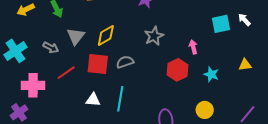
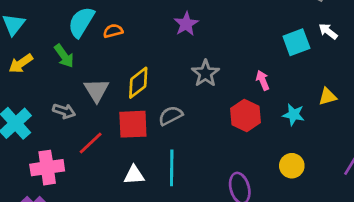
yellow triangle: (245, 65) -> (328, 96), moved

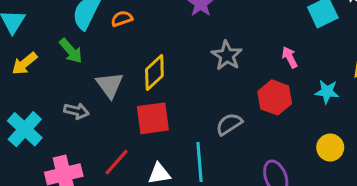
gray semicircle: (171, 116) -> (229, 124), moved
red line: (91, 143) -> (117, 162), moved

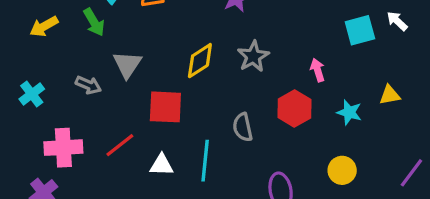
yellow diamond: (154, 73) -> (200, 61), moved
gray semicircle: (229, 124) -> (243, 127), turned -80
cyan cross: (25, 129) -> (32, 94), size x0.7

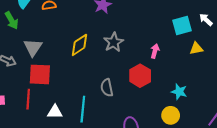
pink arrow: (318, 70) -> (155, 51), turned 32
yellow triangle: (390, 95) -> (196, 48), moved
red square: (165, 107) -> (40, 74), moved
cyan star: (349, 112) -> (179, 92), moved
red line: (120, 145) -> (28, 99), turned -48

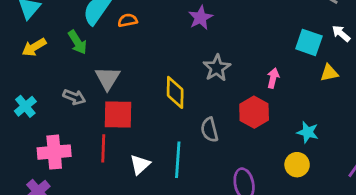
cyan square: (182, 26) -> (309, 42), turned 36
yellow diamond: (79, 45) -> (175, 92), moved, turned -55
white triangle: (55, 112) -> (140, 165), turned -42

